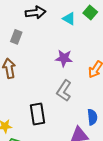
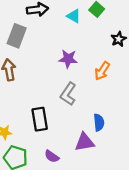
gray rectangle: (16, 37) -> (17, 36), size x1.5

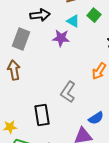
purple star: (68, 59) -> (61, 38), moved
blue semicircle: (99, 122) -> (96, 118), turned 63

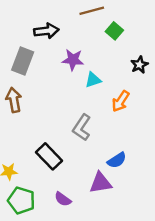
cyan triangle: (73, 21) -> (93, 80), moved, turned -48
black rectangle: (42, 115) -> (49, 156), turned -35

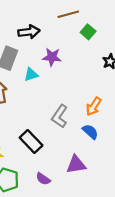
cyan triangle: (93, 80) -> (31, 75), moved
orange arrow: (121, 101) -> (94, 106), moved
blue semicircle: (117, 160) -> (90, 132), moved, turned -105

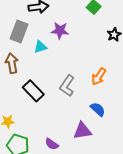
blue semicircle: (90, 132) -> (98, 109), moved
black rectangle: (31, 142) -> (33, 91), moved

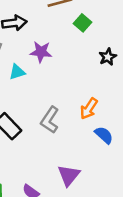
blue semicircle: (98, 109) -> (104, 135), moved
purple triangle: (82, 131) -> (69, 175), turned -42

